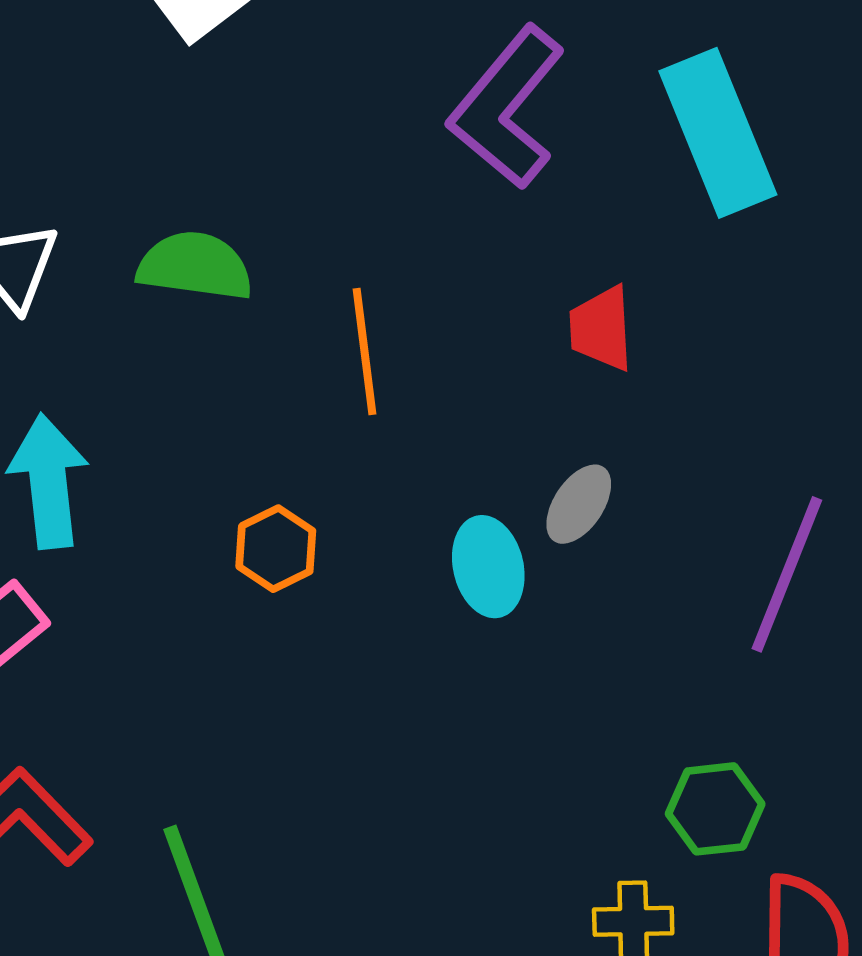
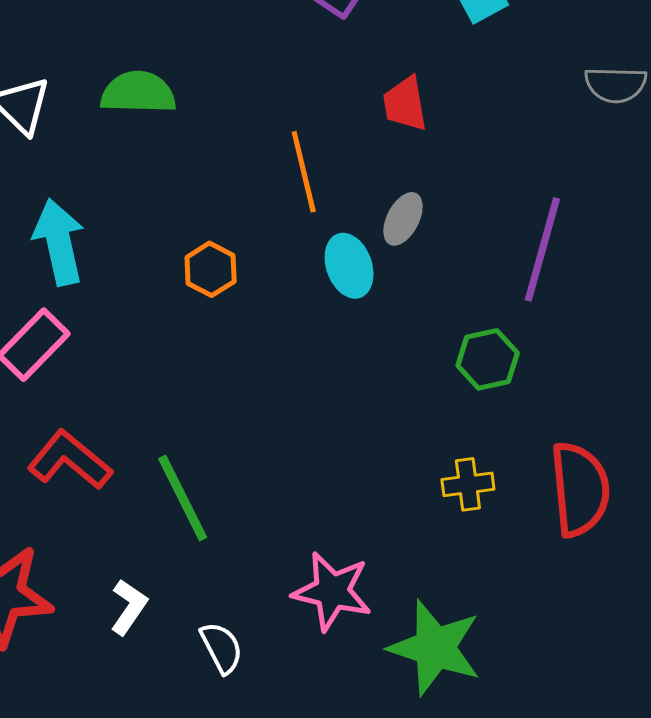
orange line: (365, 352) -> (304, 172), moved
green hexagon: (715, 809) -> (488, 359), moved

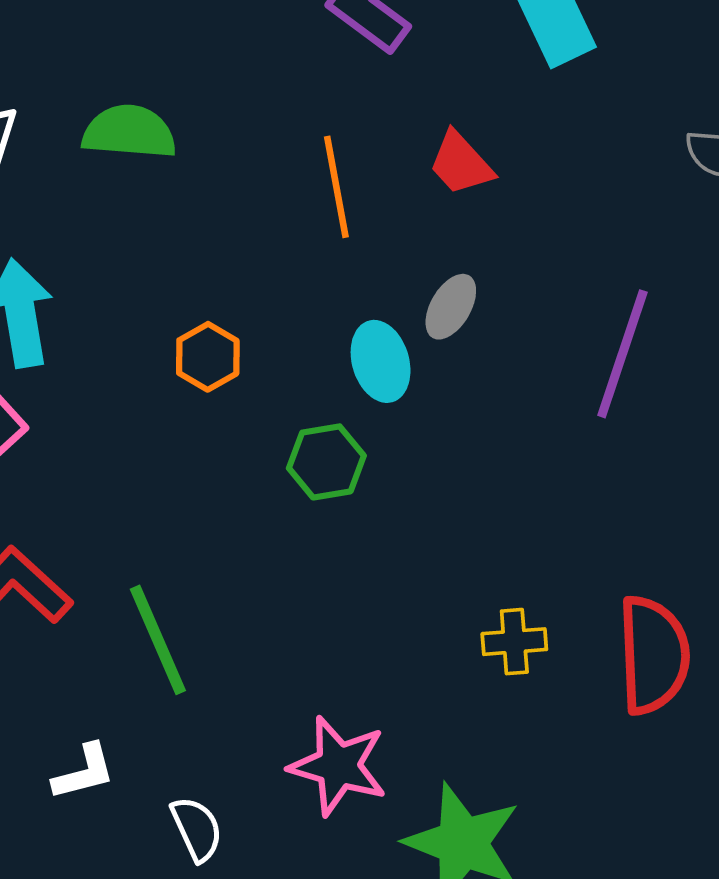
red trapezoid: (405, 104) -> (461, 163), turned -36
orange line: (304, 172) -> (336, 187), moved
green hexagon: (488, 359) -> (326, 462), moved
white L-shape: (129, 607) -> (84, 772), turned 38

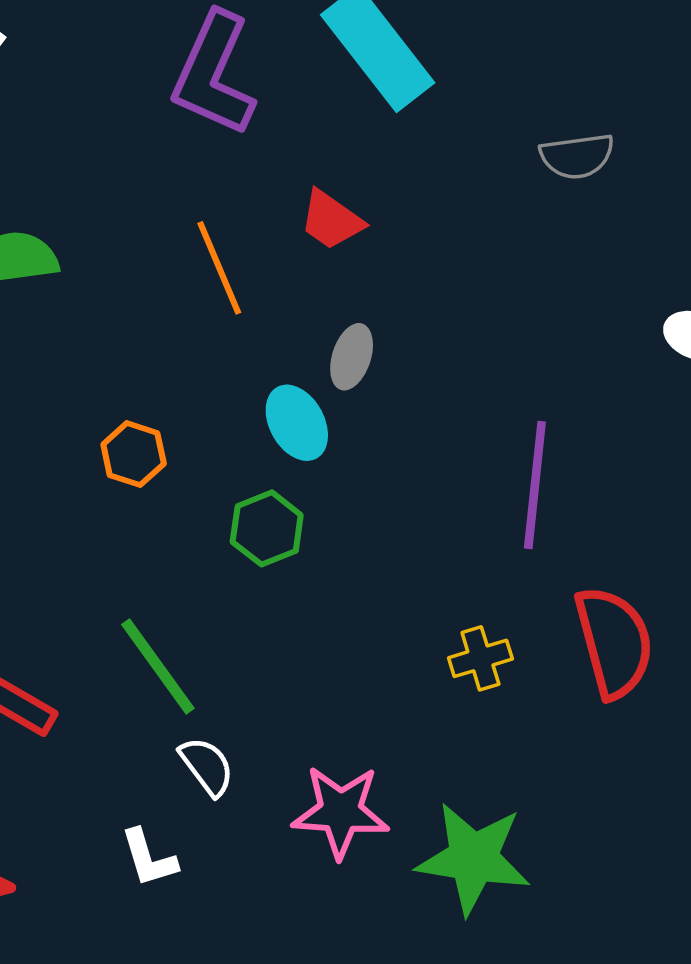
purple line: (622, 354) -> (535, 485), moved
green line: (158, 640) -> (158, 666), moved
white L-shape: (84, 772) -> (149, 858), moved, turned 100
white semicircle: (197, 829) -> (207, 766), moved

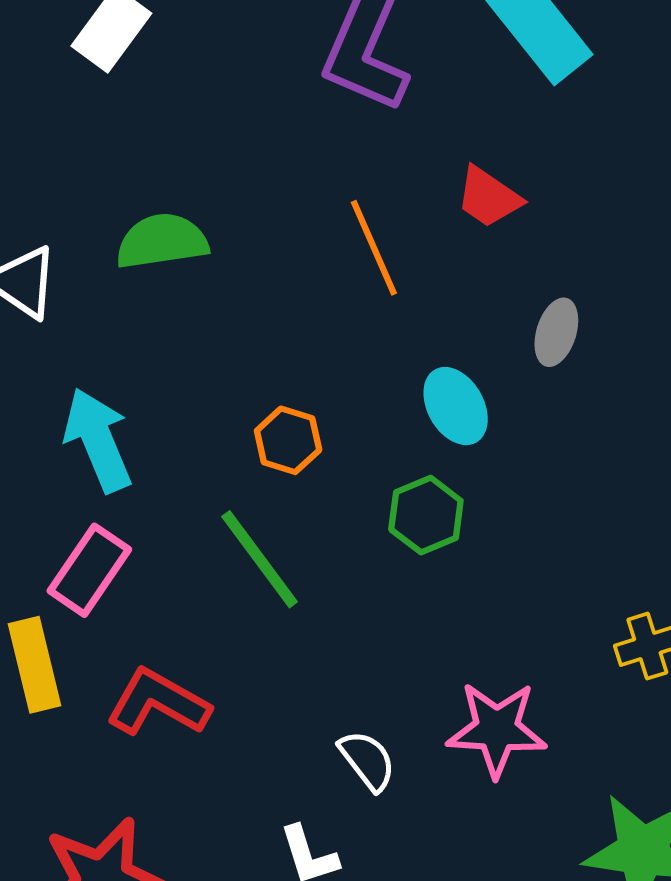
gray ellipse: (352, 357) -> (556, 332), moved
green line: (158, 666) -> (260, 559), moved
pink star: (341, 812) -> (497, 729), moved

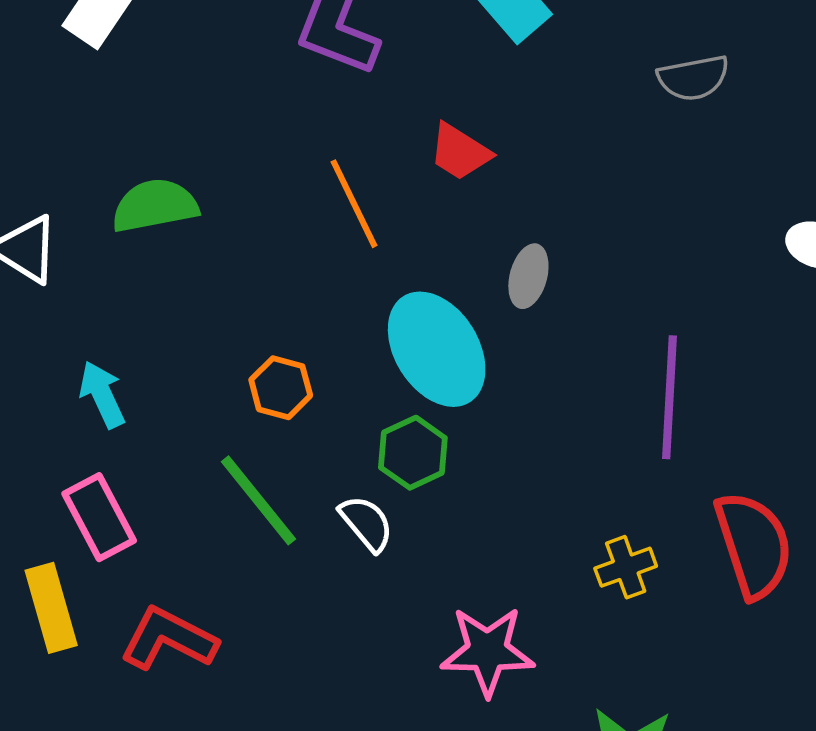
cyan ellipse: (456, 406) -> (437, 349), size x1.6
cyan arrow: (98, 440) -> (102, 395), size x0.7
pink rectangle: (89, 570) -> (99, 517), turned -60
white semicircle: (367, 760) -> (366, 523), moved

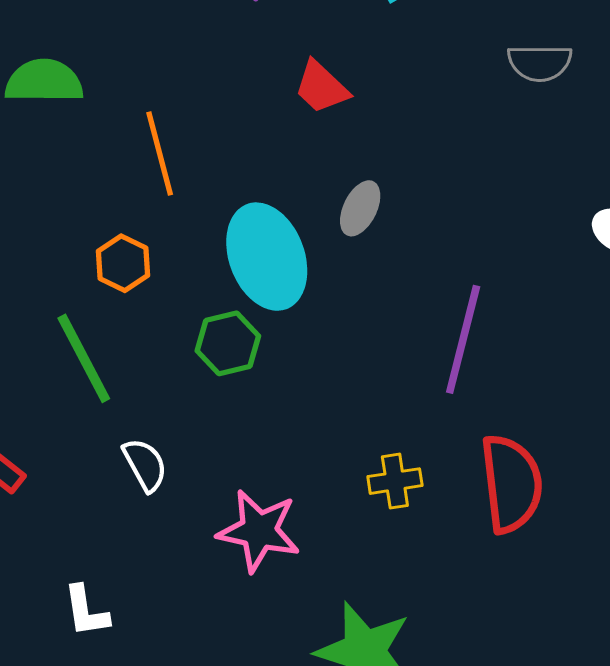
orange line: (354, 204) -> (160, 153), moved
white semicircle: (366, 523) -> (145, 465), moved

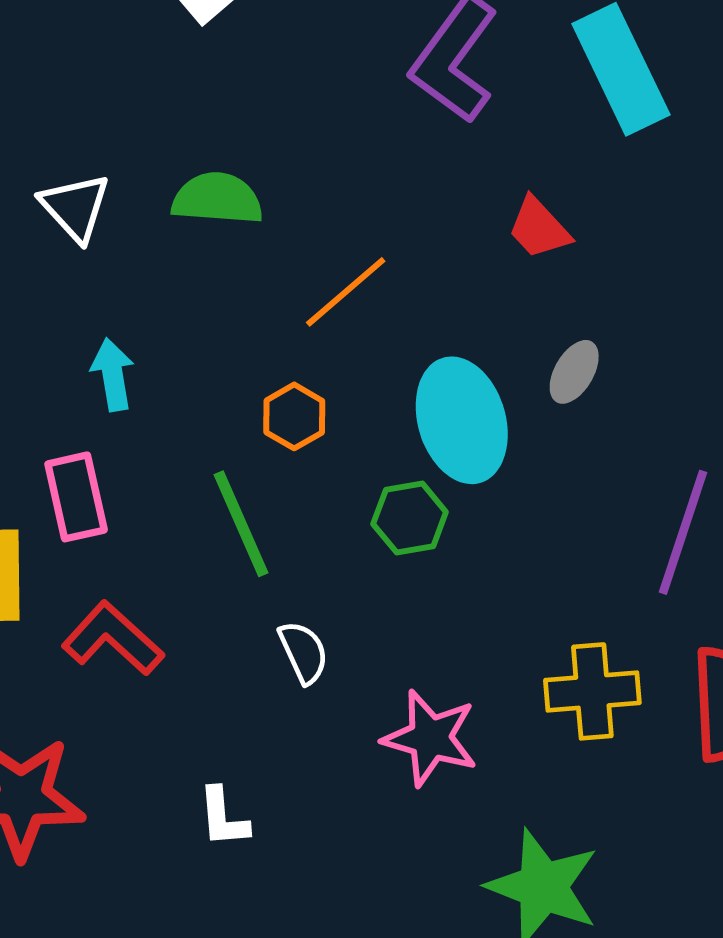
orange line: (160, 153) -> (346, 292), turned 60
yellow cross: (395, 481) -> (592, 691), size x1.5

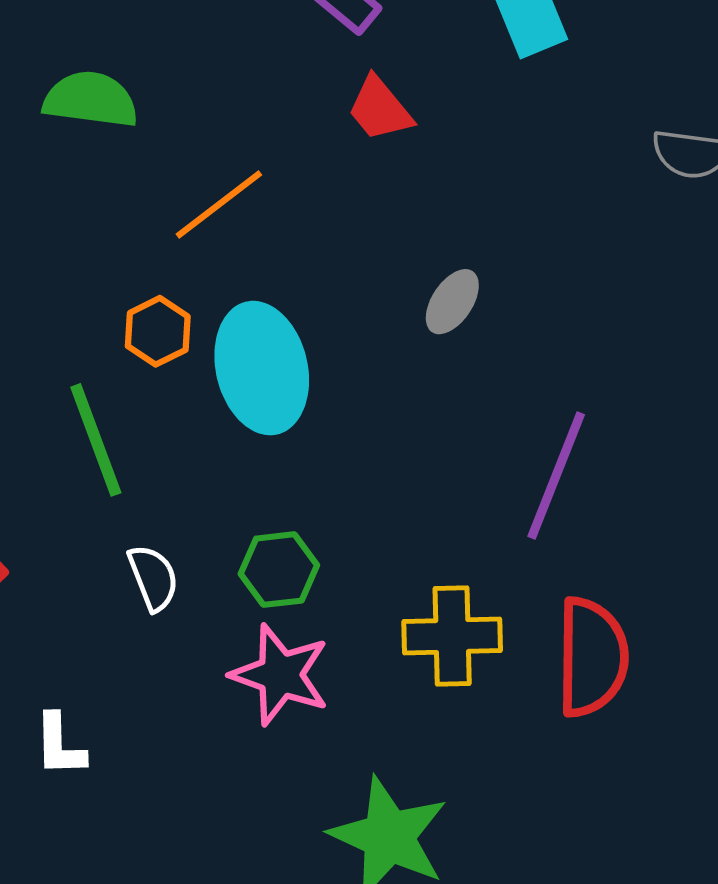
red trapezoid: (539, 228) -> (380, 109), moved
cyan ellipse: (462, 420) -> (262, 368), moved
green hexagon: (410, 518) -> (279, 570), moved

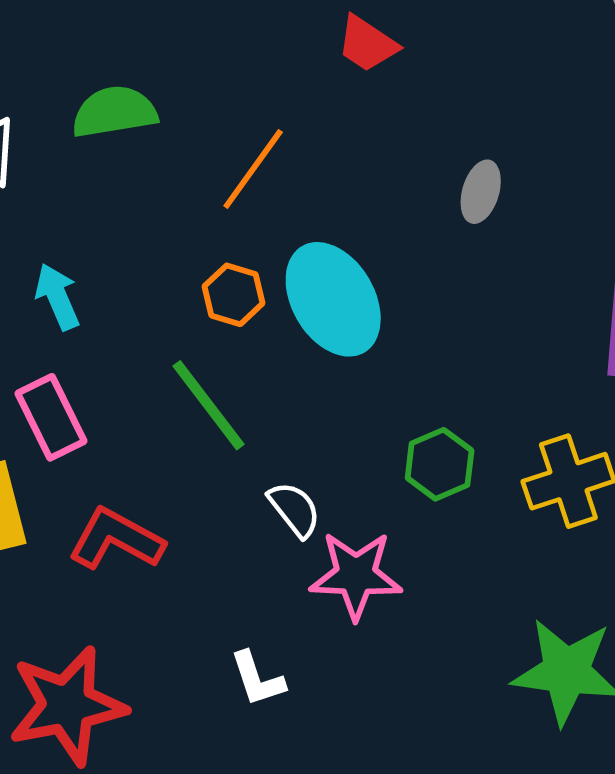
green hexagon: (279, 570) -> (440, 464), moved
pink star: (280, 675) -> (356, 575), moved

